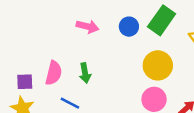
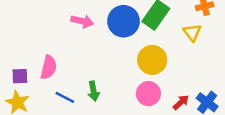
blue circle: (129, 27) -> (123, 21), size x1.6
green arrow: (85, 73) -> (94, 91), moved

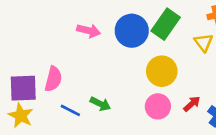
purple square: (20, 76) -> (23, 88), size x1.6
green arrow: (94, 91) -> (100, 104), turned -54
red arrow: (181, 102) -> (192, 104), moved

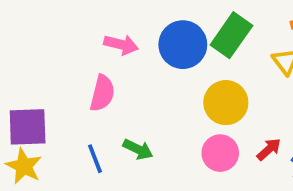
pink semicircle: (53, 79) -> (102, 93), moved
blue line: (70, 110) -> (95, 159), turned 42

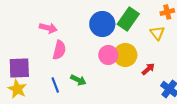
pink arrow: (121, 45) -> (48, 28), moved
red arrow: (269, 149) -> (148, 69), moved
pink circle: (220, 153) -> (108, 55), moved

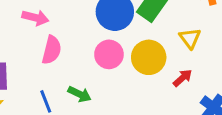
yellow triangle: (157, 33) -> (190, 38), moved
pink circle: (108, 55) -> (109, 54), moved

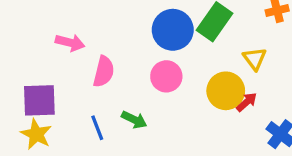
pink arrow: (35, 18) -> (70, 43), moved
yellow circle: (149, 57) -> (226, 91), moved

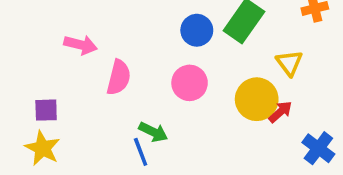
blue circle: (173, 30) -> (197, 30), size x0.7
purple square: (39, 100) -> (46, 110), size x0.6
blue line: (97, 128) -> (141, 152), moved

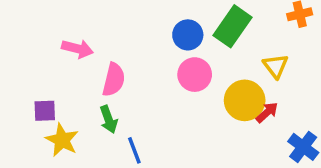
pink circle: (190, 83) -> (195, 75), moved
green arrow: (153, 132) -> (109, 119), moved, turned 44
yellow star: (42, 148) -> (62, 140), moved

